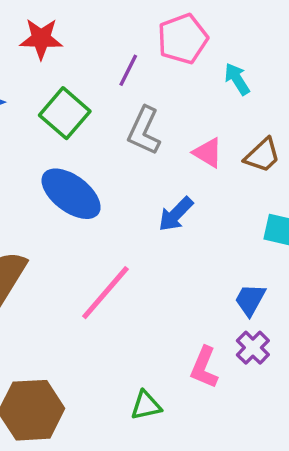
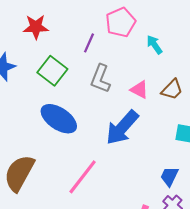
blue arrow: (176, 214) -> (122, 128), size x1.6

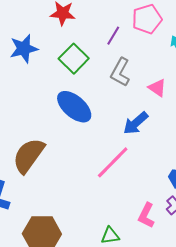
blue arrow: (122, 128) -> (136, 123), size x0.7
pink line: (83, 177) -> (113, 162), moved

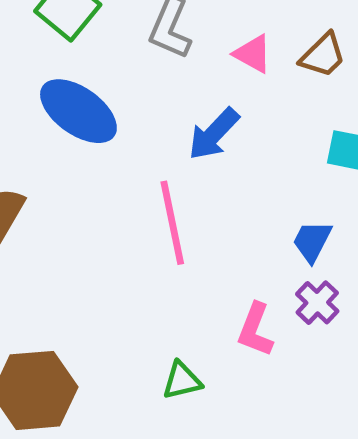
pink line: (113, 162) -> (172, 223), turned -51

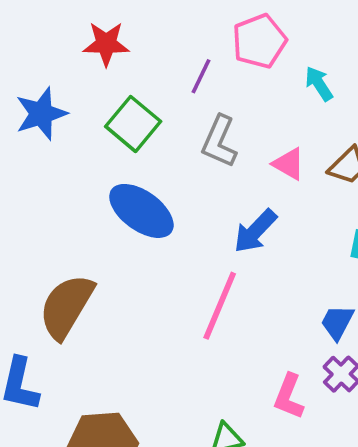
pink line: (172, 223) -> (220, 306), turned 34

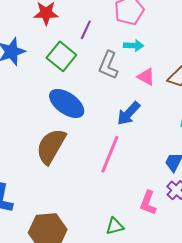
purple line: (201, 76) -> (86, 30), moved
cyan arrow: (319, 84) -> (134, 46), moved, turned 126
brown semicircle: (66, 306) -> (51, 146), moved

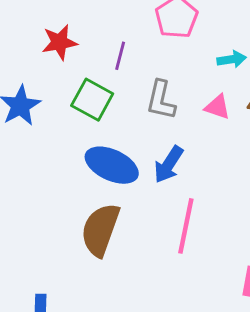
cyan arrow: (134, 46) -> (232, 59), moved
blue arrow: (129, 113) -> (169, 165), moved

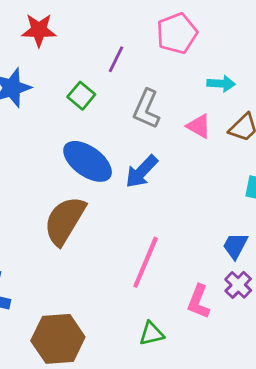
red star: (59, 42) -> (39, 30), moved
green square: (92, 100) -> (81, 96), size x0.7
pink line: (186, 226) -> (146, 262), moved

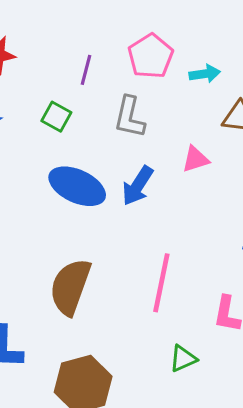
pink pentagon: (177, 33) -> (151, 56), moved
pink triangle: (199, 126) -> (195, 159), moved, turned -36
brown semicircle: (65, 221) -> (70, 287), moved

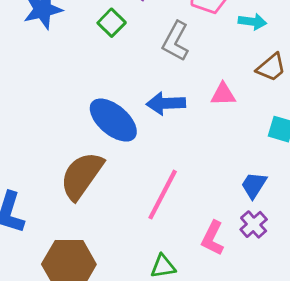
blue ellipse: (77, 186) -> (113, 120), moved
blue arrow: (138, 186) -> (166, 103), turned 39

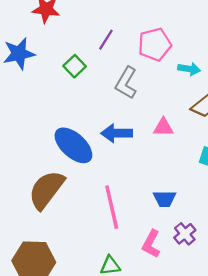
blue trapezoid: (254, 185) -> (165, 199), moved, turned -125
pink line: (163, 195) -> (112, 207), turned -42

